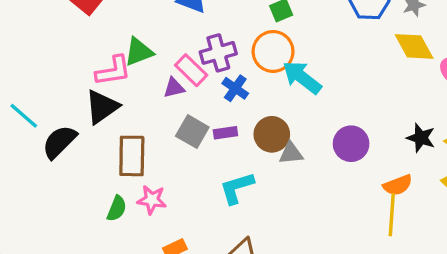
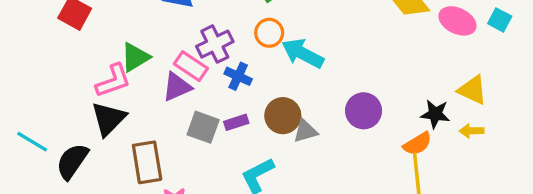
orange circle: (273, 51) -> (269, 33), size x0.7
purple triangle: (174, 88) -> (177, 87), size x1.4
black star: (421, 138) -> (435, 114), moved

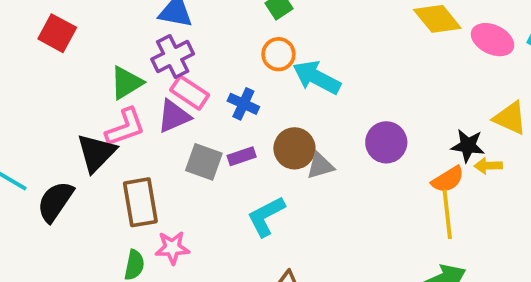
purple cross: (215, 44) -> (173, 57), moved
pink L-shape: (113, 81) -> (125, 127), moved
yellow arrow: (472, 131) -> (488, 166), moved

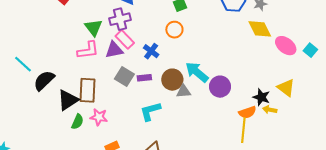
cyan arrow: (317, 77) -> (197, 72), moved
green triangle: (126, 83) -> (93, 27), turned -48
black triangle: (96, 153) -> (68, 100), moved

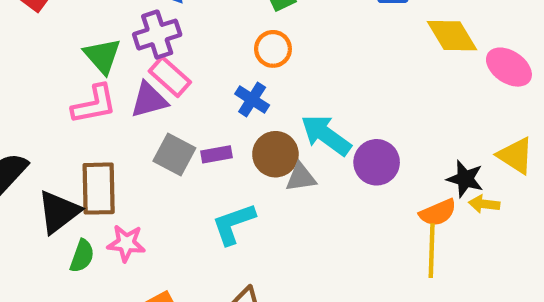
blue cross: (151, 51) -> (252, 100), moved

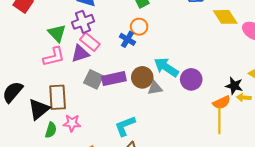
blue cross: (252, 100) -> (127, 39), moved
purple rectangle: (216, 154) -> (114, 79), size x1.6
cyan L-shape: (234, 224) -> (125, 126), moved

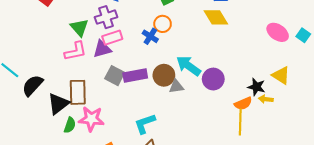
yellow diamond: (225, 17) -> (216, 17), moved
pink rectangle: (90, 42) -> (112, 38), turned -60
pink star: (72, 123) -> (91, 119), size x1.4

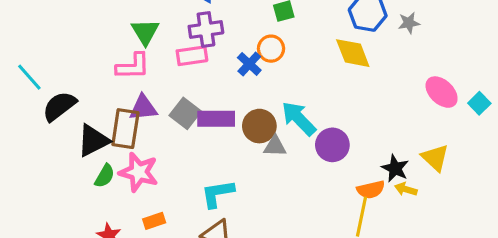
purple cross: (106, 17) -> (206, 30), moved
purple triangle: (102, 49) -> (143, 108), moved

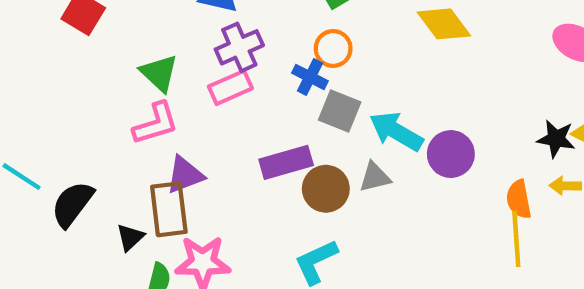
gray square: (185, 113) -> (340, 111), moved
brown circle: (259, 126) -> (326, 189), moved
black triangle: (93, 141) -> (130, 237), size x0.6
black star: (395, 168) -> (556, 139), moved
orange semicircle: (371, 190) -> (519, 199), turned 108

